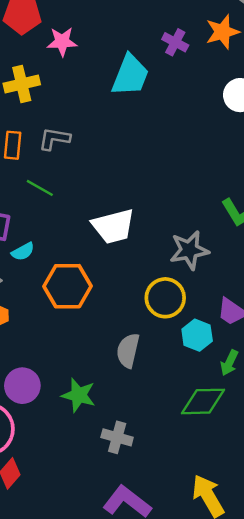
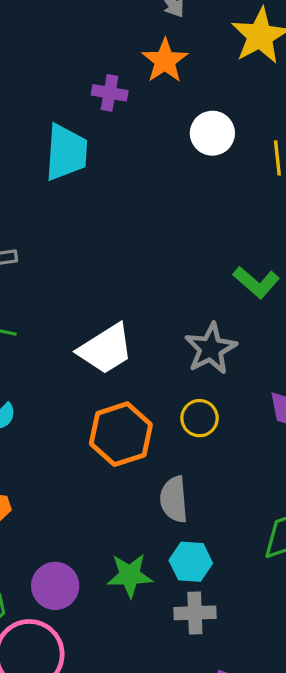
orange hexagon: (68, 286) -> (121, 434), moved
yellow circle: (165, 298) -> (200, 418), size x0.7
cyan hexagon: (197, 335) -> (191, 562), moved

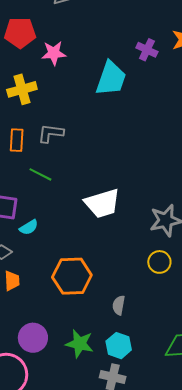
yellow circle: (200, 418) -> (159, 262), moved
orange hexagon: (121, 434) -> (72, 276), moved
gray semicircle: (174, 499) -> (119, 305), size x0.7

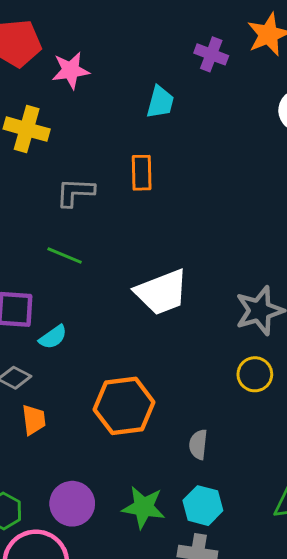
cyan trapezoid: (111, 78) -> (160, 102), size x0.6
yellow cross: (22, 89) -> (27, 129), turned 36
orange rectangle: (17, 140) -> (142, 173), moved

